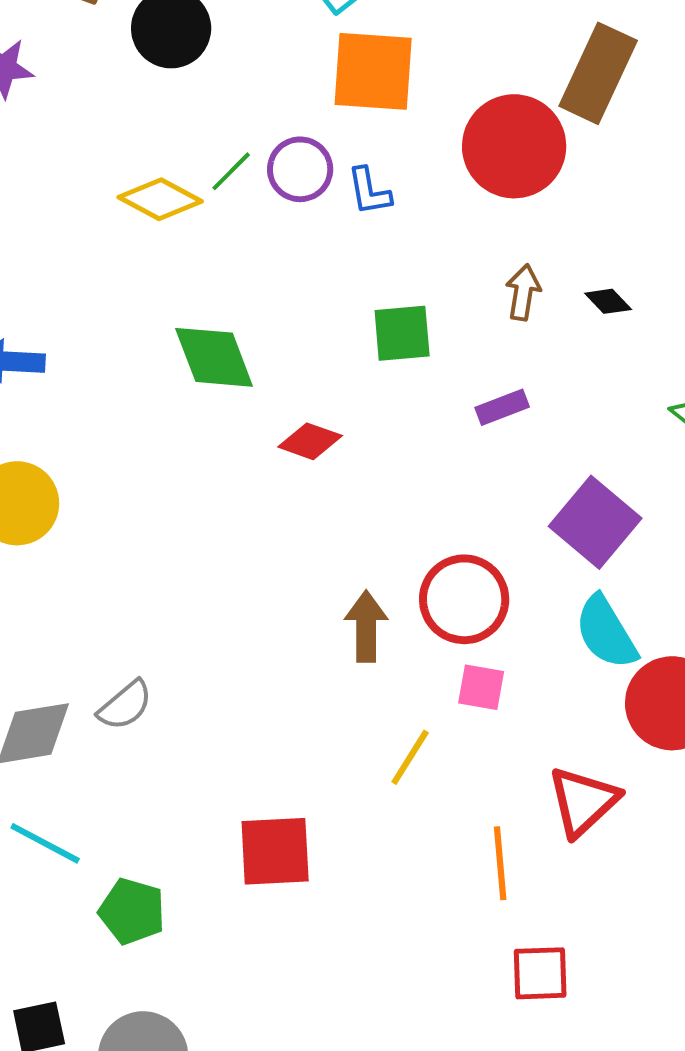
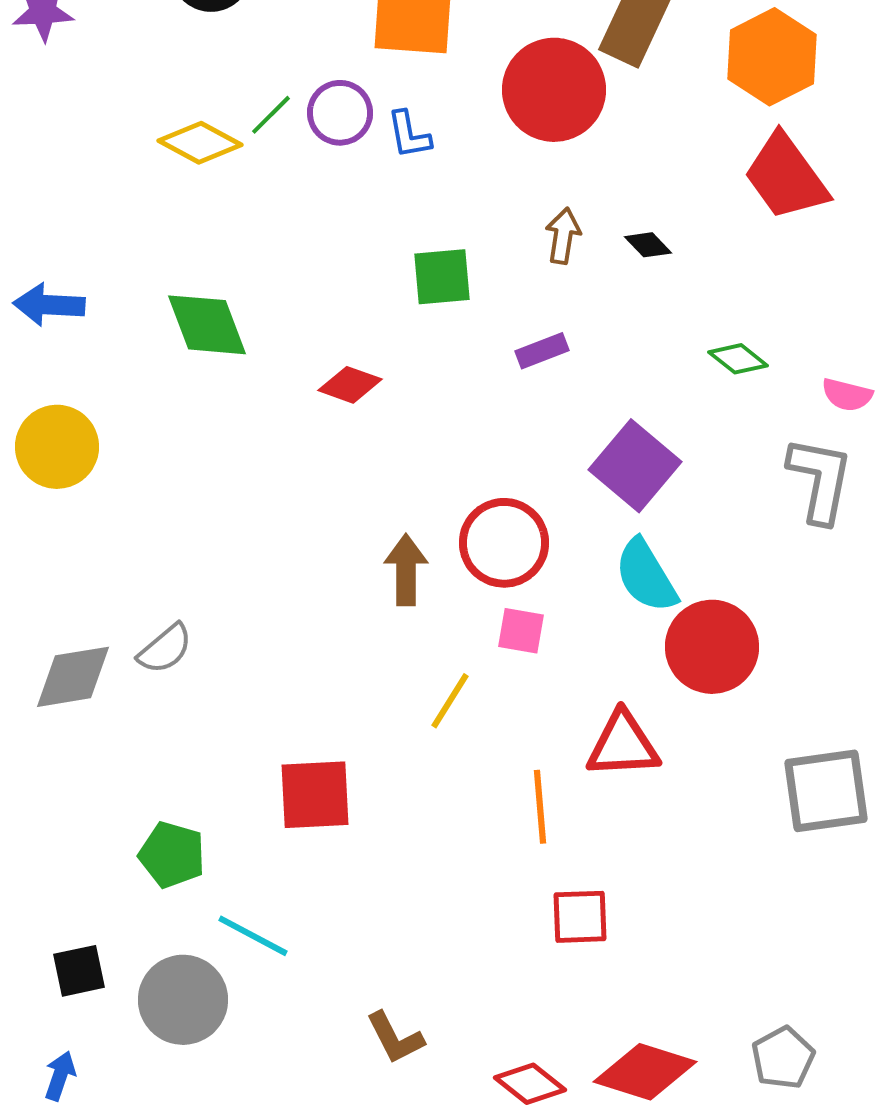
green diamond: (214, 357) -> (207, 325), moved
red triangle: (583, 801) -> (623, 745), turned 40
cyan line: (45, 843) -> (253, 936), moved

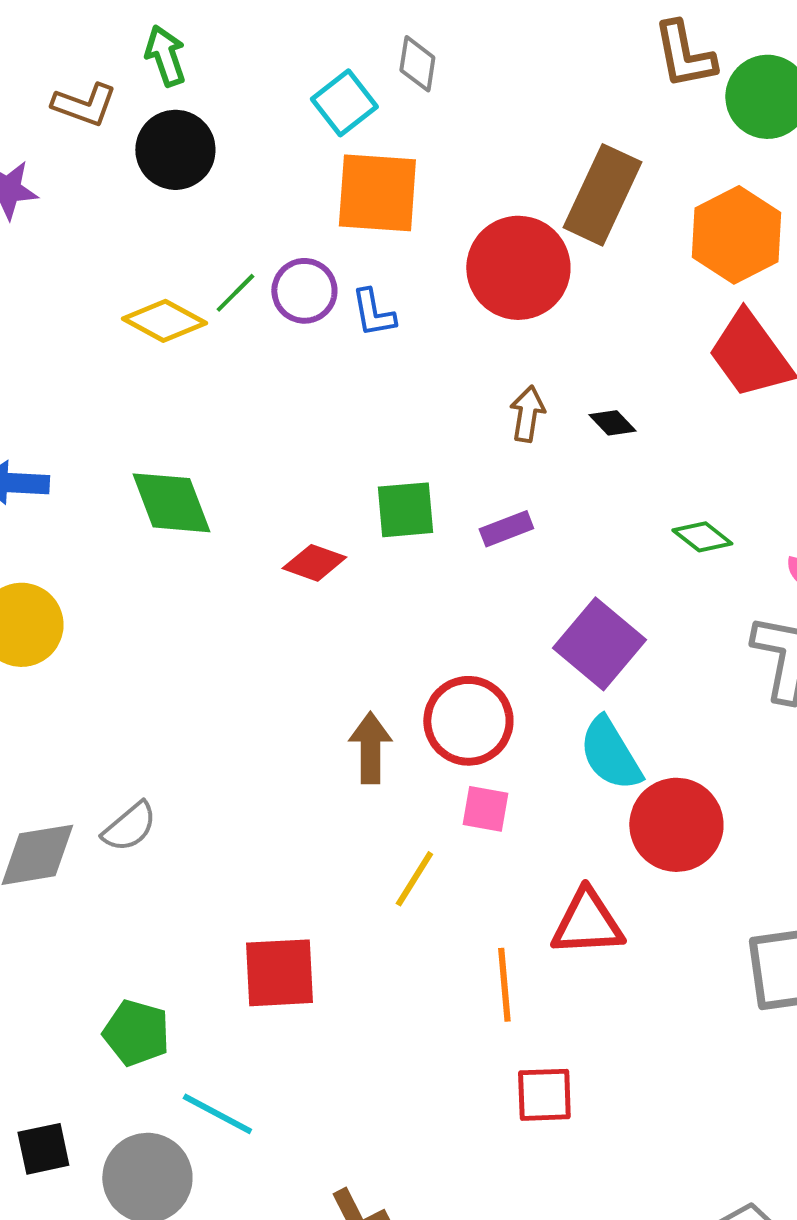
green square: (442, 277) -> (405, 510), moved

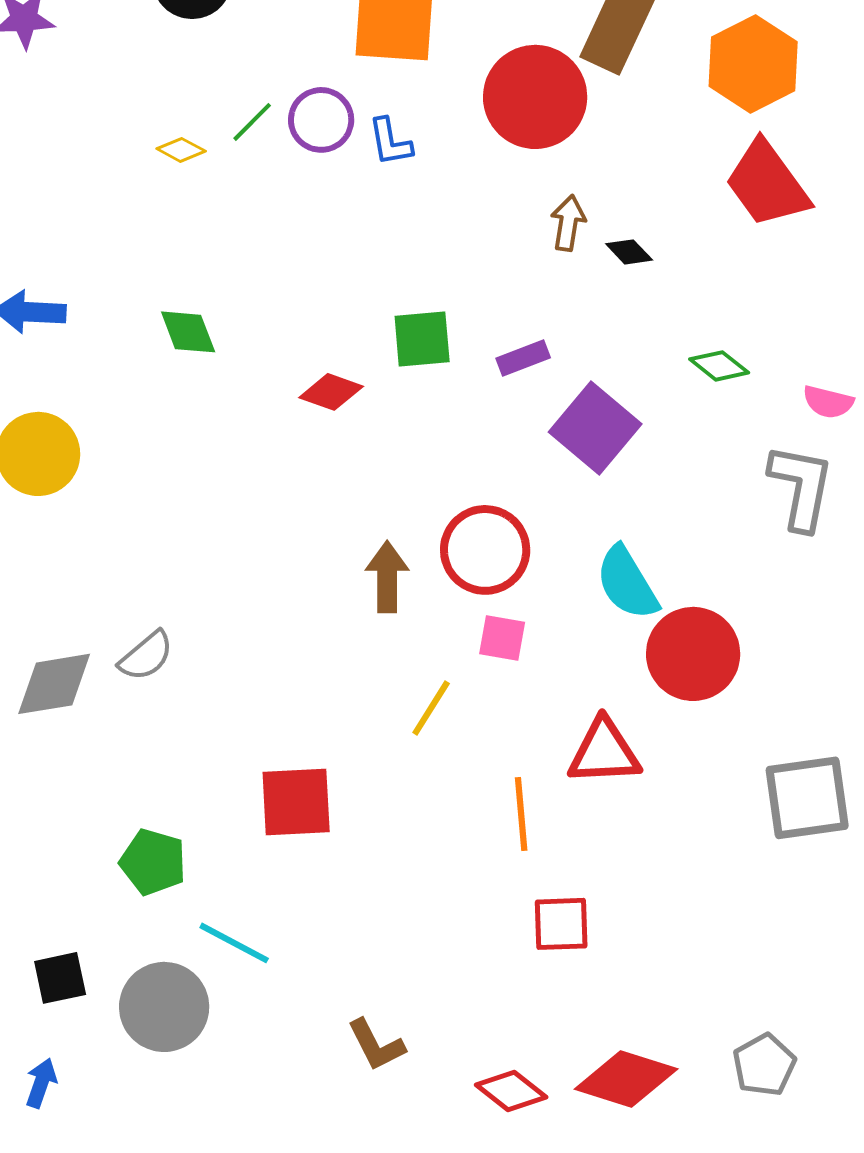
yellow diamond: (164, 321) -> (181, 150), size x0.6
brown arrow: (527, 414) -> (568, 223), moved
green diamond: (171, 503) -> (188, 332), size x0.7
purple square: (599, 644) -> (595, 428), moved

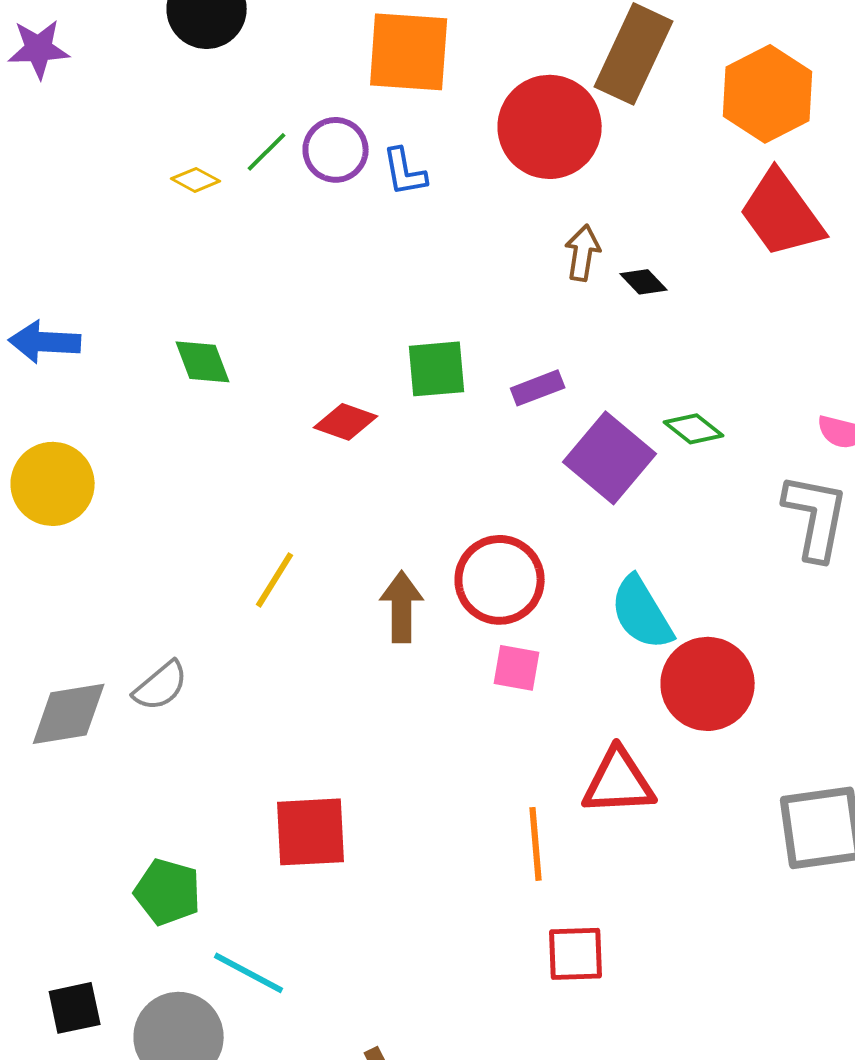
green diamond: (719, 366) -> (694, 429), moved
yellow line: (431, 708) -> (275, 580), moved

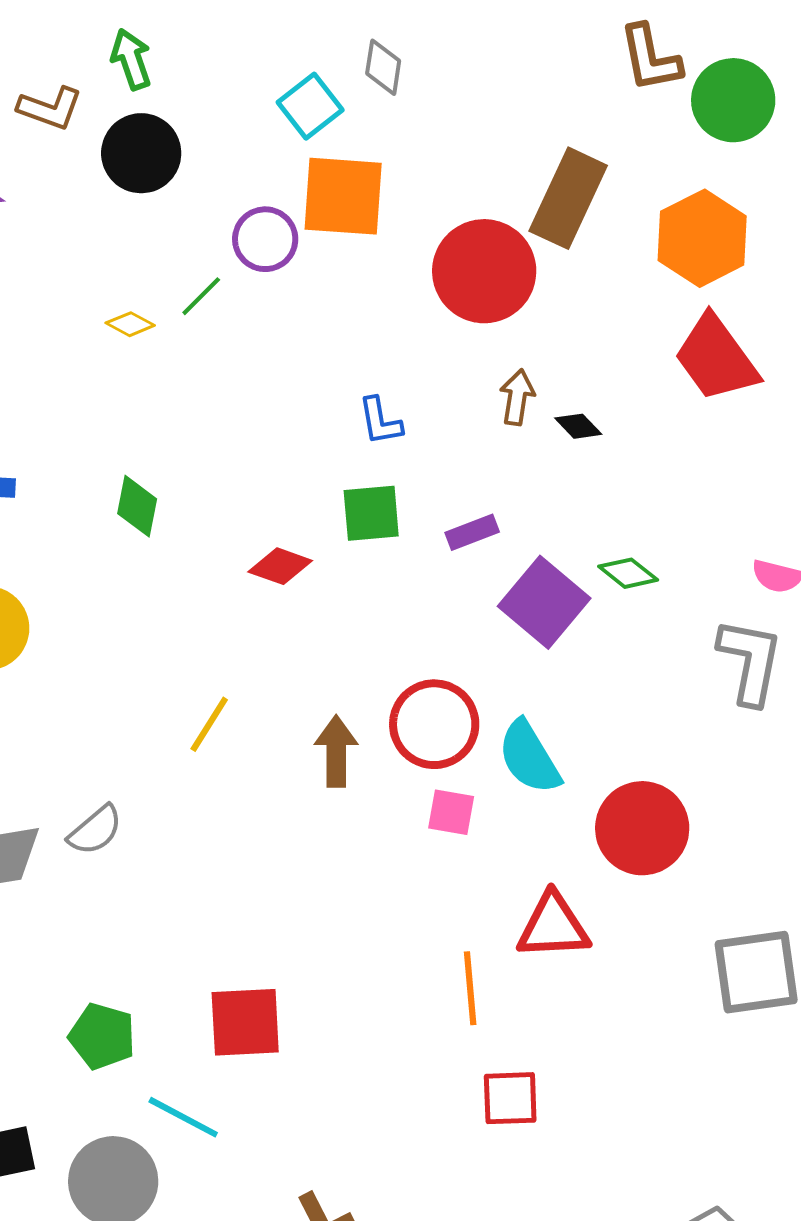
purple circle: (336, 150) -> (265, 239), moved
blue L-shape: (405, 172) -> (380, 421), moved
green diamond: (203, 362) -> (137, 506), turned 32
cyan semicircle: (642, 613) -> (529, 757), moved
red square: (311, 832) -> (245, 1022), moved

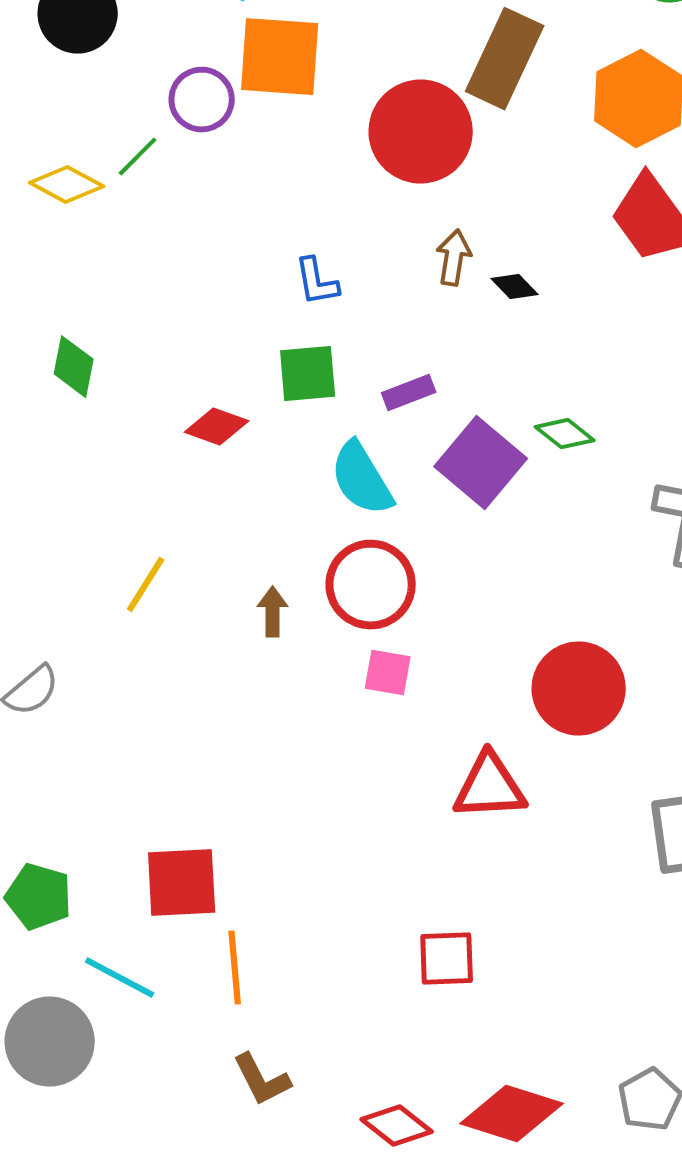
yellow diamond: (130, 324) -> (67, 185), size x1.5
brown arrow: (336, 751) -> (273, 612), size x0.7
cyan semicircle: (529, 757) -> (362, 479), moved
orange line: (470, 988) -> (235, 968), moved

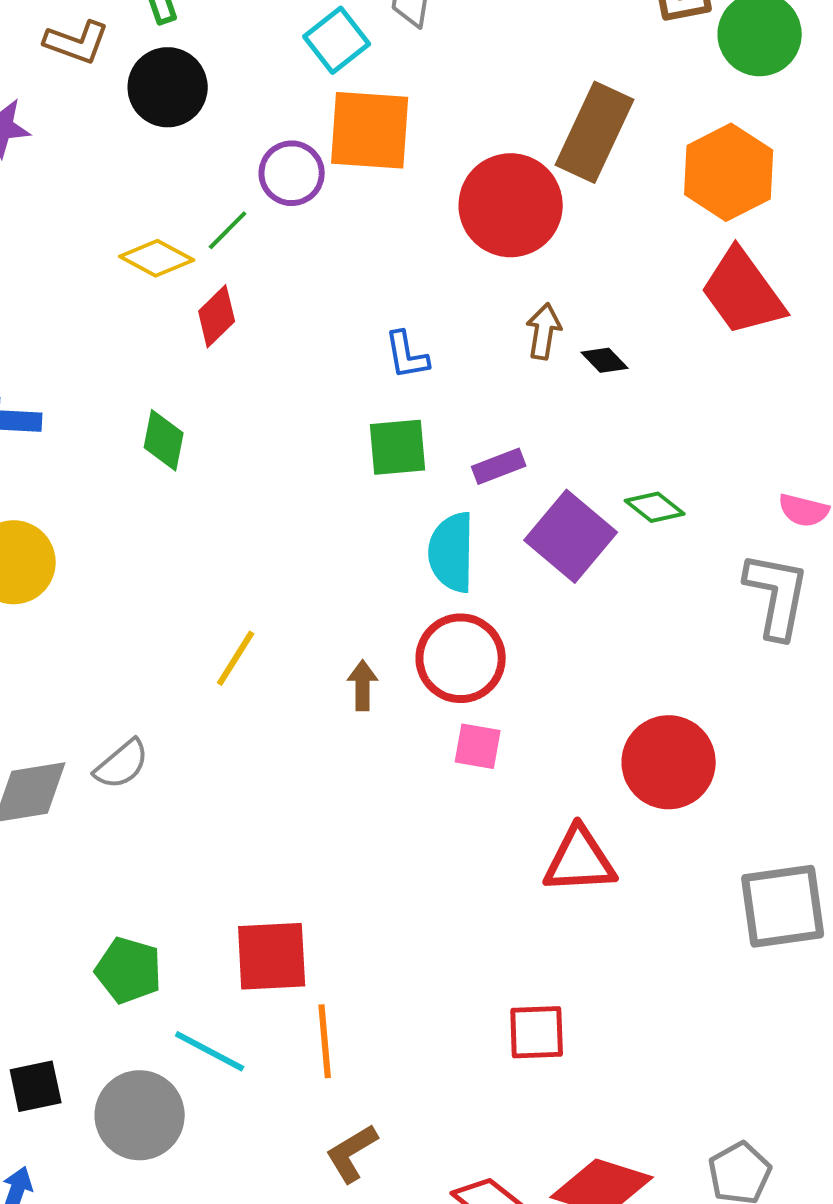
red diamond: (217, 427) -> (217, 316), moved, turned -64
cyan semicircle: (362, 479) -> (452, 552), turned 32
brown L-shape: (262, 1080) -> (352, 1153), turned 86

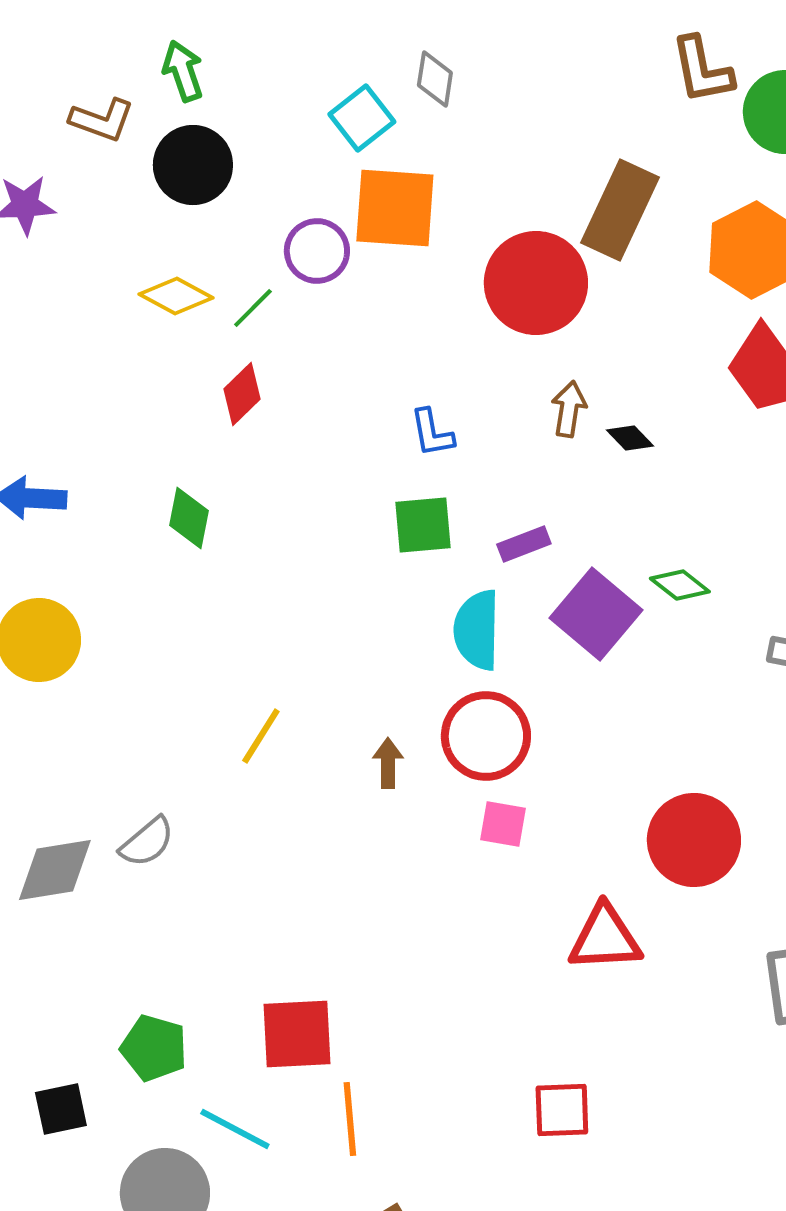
yellow diamond: (157, 258) -> (176, 296), moved
black square: (36, 1086) -> (61, 1109), moved

